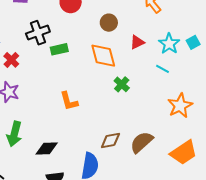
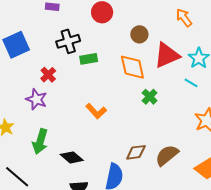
red triangle: (137, 42) -> (167, 55), size x1.8
red cross: (11, 60) -> (48, 75), moved
orange L-shape: (69, 101) -> (96, 111), turned -30
black diamond: (47, 148) -> (72, 157), turned 40

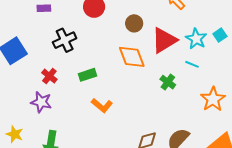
green rectangle: (89, 59) -> (88, 75), moved
green cross: (150, 97) -> (168, 82), moved

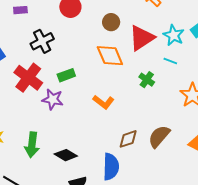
red cross: (49, 76) -> (28, 78), size x1.8
purple star: (41, 102) -> (53, 99), moved
orange L-shape: (102, 105) -> (104, 102), moved

